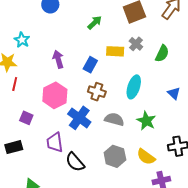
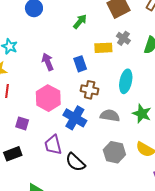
blue rectangle: (90, 65) -> (80, 64), turned -42

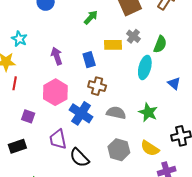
cyan ellipse: (126, 81) -> (145, 67), moved

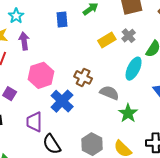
yellow rectangle: (113, 45) -> (107, 40), turned -42
purple arrow: (57, 56) -> (24, 41), moved
blue rectangle: (89, 60) -> (62, 19), moved
gray semicircle: (116, 113) -> (109, 93), moved

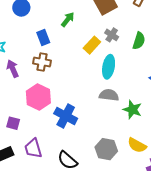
cyan ellipse: (134, 69) -> (109, 67), moved
brown cross: (83, 77) -> (42, 62), moved
purple trapezoid: (34, 122) -> (33, 148), moved

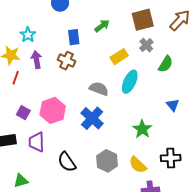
gray cross: (112, 35) -> (146, 45), moved
gray semicircle: (109, 95) -> (99, 89), moved
pink hexagon: (38, 97) -> (53, 110), moved
blue cross: (66, 116) -> (92, 118), moved

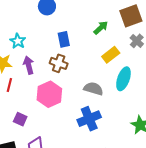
green arrow: (102, 26) -> (101, 28), moved
pink hexagon: (53, 110) -> (49, 94), moved
blue cross: (92, 118) -> (89, 119), turned 30

